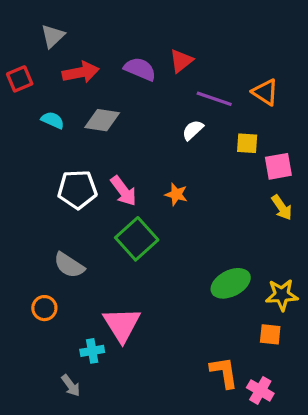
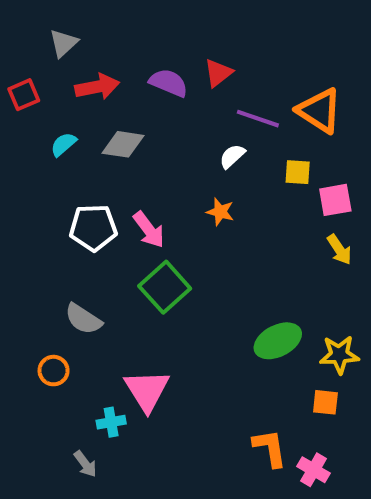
orange triangle: (265, 92) -> (319, 111), size x1.4
cyan semicircle: (53, 120) -> (63, 144), turned -65
orange star: (176, 194) -> (220, 212), moved

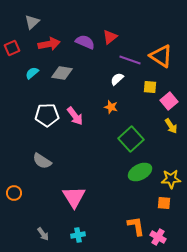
pink square: (335, 200) -> (169, 101), turned -30
green square: (165, 287) -> (131, 139), moved
orange circle: (54, 371) -> (14, 193), moved
cyan cross: (111, 422) -> (78, 235), moved

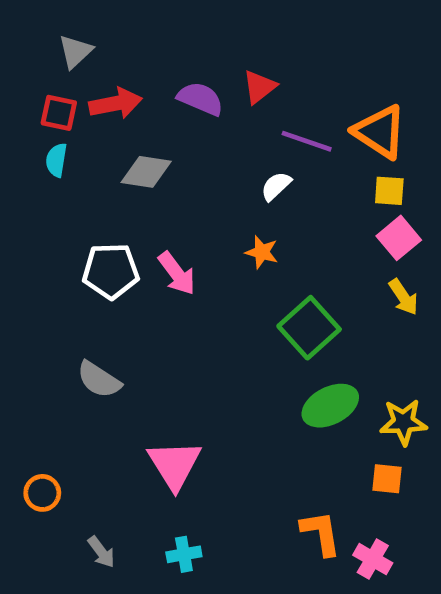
red square: (12, 48) -> (59, 113), moved, turned 35
cyan semicircle: (32, 73) -> (56, 160), moved, turned -40
yellow square: (150, 87) -> (389, 191), moved
orange circle: (14, 193) -> (42, 493), moved

